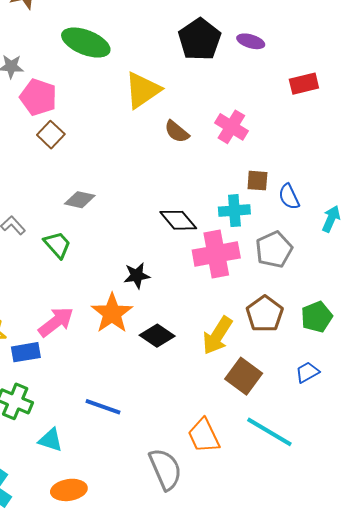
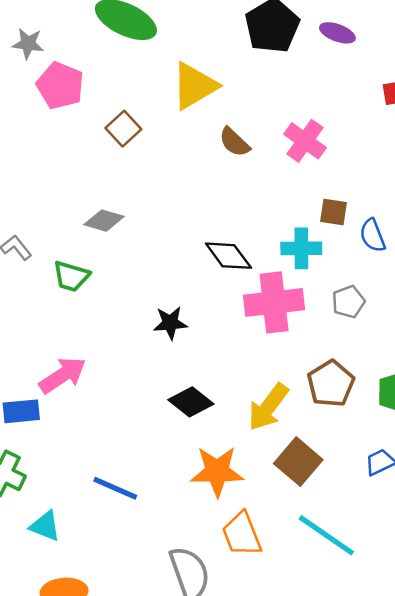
brown square: (51, 135) -> (123, 129), moved
green trapezoid: (57, 245) -> (71, 276), turned 144
gray pentagon: (274, 249) -> (348, 302), size x0.7
orange star: (112, 313) -> (217, 471), moved, turned 30

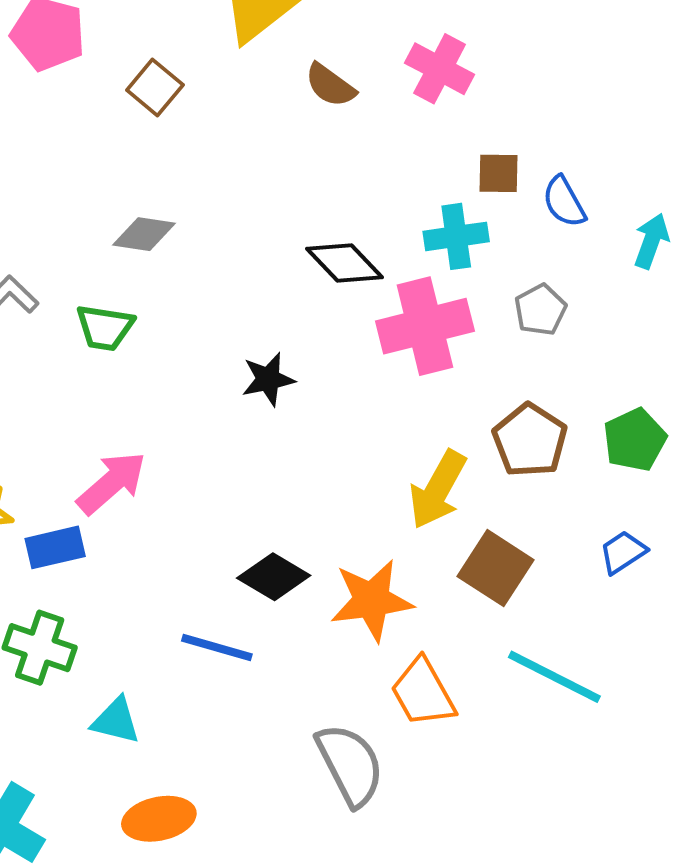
black diamond: (191, 402) -> (274, 577), moved

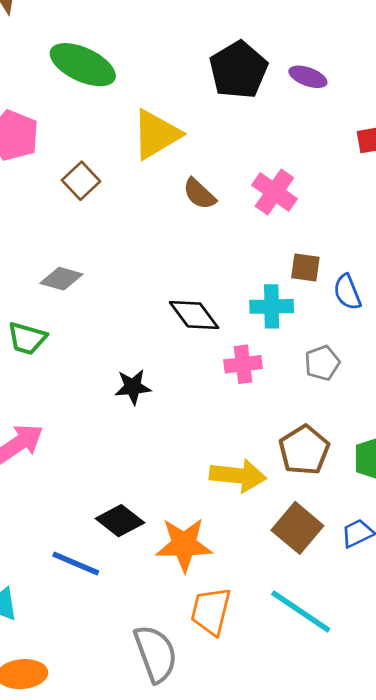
pink cross: (425, 326) -> (243, 364), size x0.6
yellow arrow: (438, 490) -> (238, 476), turned -120
brown square: (496, 568) -> (297, 528), moved
orange trapezoid: (423, 693) -> (211, 611), turned 36

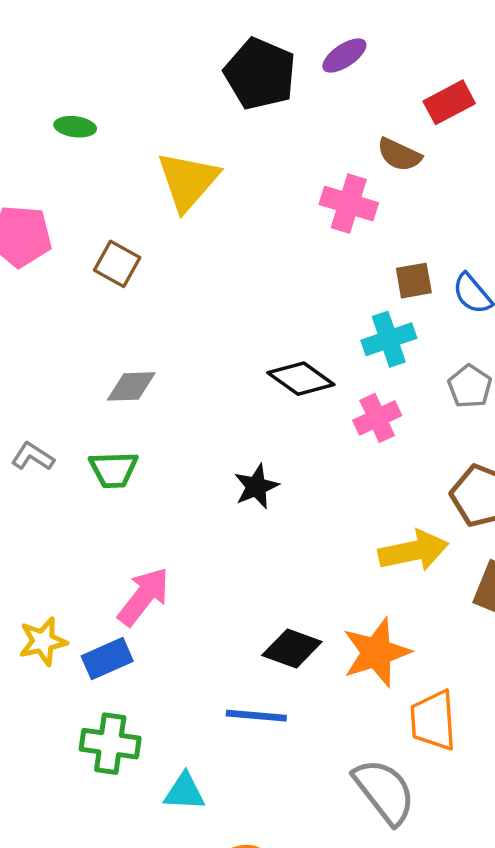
green ellipse: (83, 65) -> (75, 127), size x0.5
purple ellipse: (308, 77) -> (344, 55), turned -36
brown semicircle: (199, 194) -> (399, 155), moved

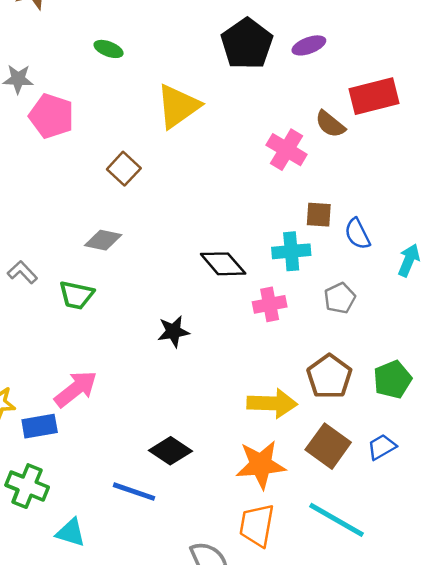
red rectangle: (449, 102) -> (374, 96), size x1.4
brown square: (117, 264) -> (124, 169), moved
orange star: (376, 652) -> (261, 465), moved

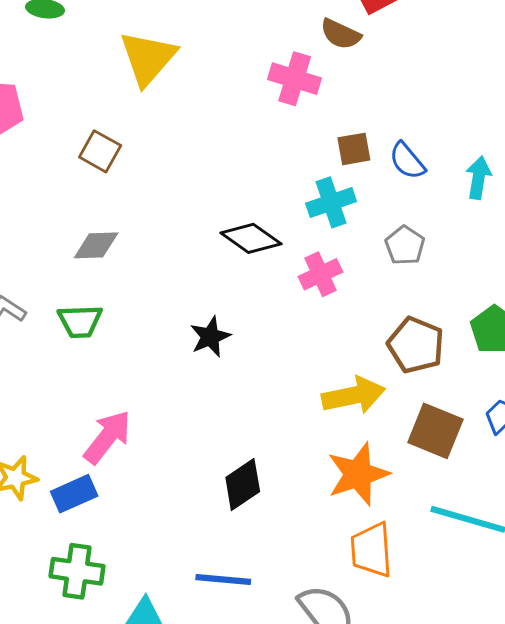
black diamond: (170, 451) -> (243, 484), turned -54
blue line: (134, 492) -> (223, 579), moved

